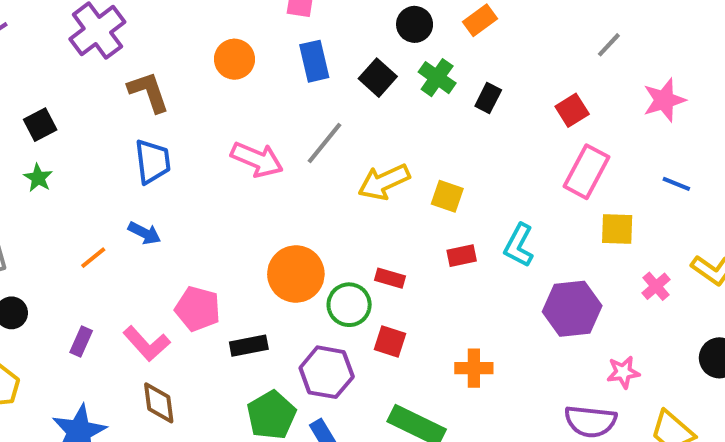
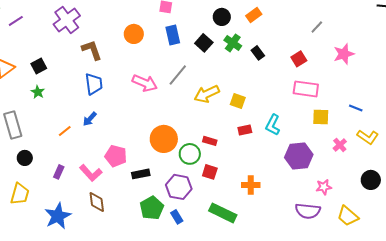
black rectangle: (488, 98) -> (258, 53), turned -64
pink rectangle: (586, 172) -> (306, 89), turned 70
blue line: (676, 184) -> (356, 108), moved
blue arrow: (144, 233) -> (90, 119), turned 105

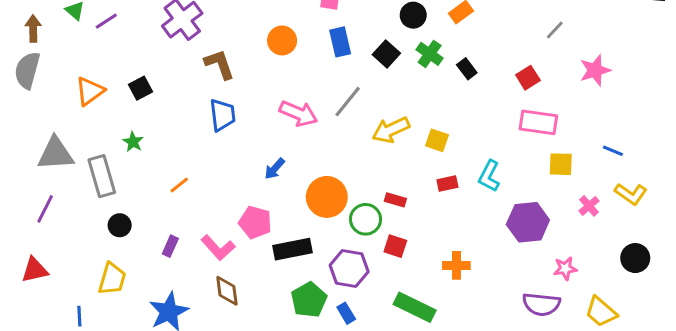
green star: (38, 92) -> (133, 142), moved
blue arrow: (90, 119) -> (275, 169), moved
black rectangle: (141, 174) -> (292, 249), size x1.4

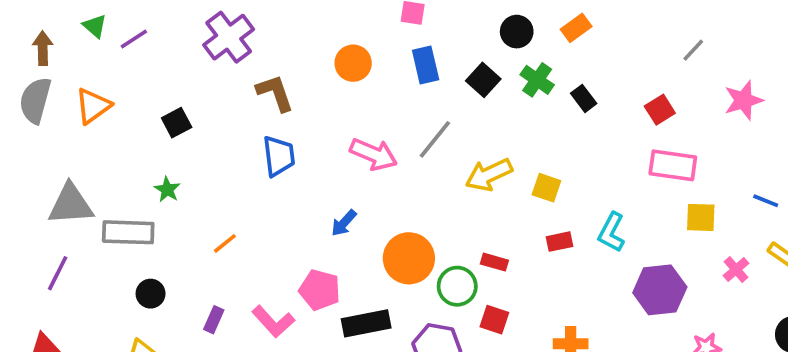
orange triangle: (90, 91) -> (93, 106), moved
gray rectangle: (102, 176) -> (128, 232), turned -72

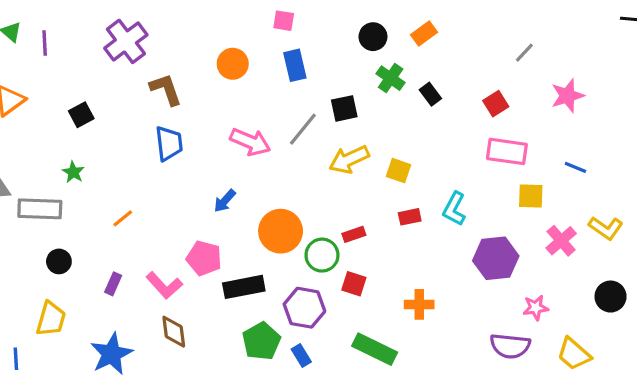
purple line: (134, 39) -> (45, 43), turned -60
black square: (483, 80) -> (344, 108), moved, turned 36
blue line: (766, 201) -> (575, 167), moved
red rectangle: (494, 262) -> (354, 234), turned -35
pink cross: (736, 269) -> (561, 241), size x1.4

